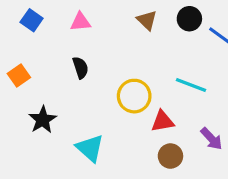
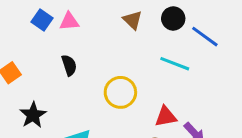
blue square: (32, 20) -> (42, 20), moved
cyan line: (191, 85) -> (175, 64), moved
red triangle: (163, 121) -> (166, 117), moved

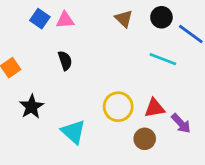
yellow circle: (120, 92) -> (118, 107), moved

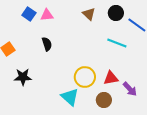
black star: (32, 107) -> (23, 77), turned 30
cyan triangle: (73, 132) -> (70, 97), moved

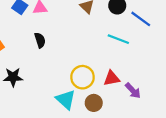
brown circle: (104, 100) -> (94, 103), moved

